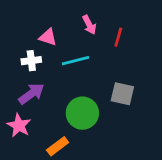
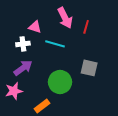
pink arrow: (89, 25) -> (65, 18), size x1.5
cyan line: (75, 61) -> (55, 44), turned 30
pink star: (19, 125) -> (14, 91), turned 30

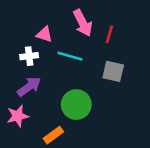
gray square: (89, 68) -> (113, 71), moved

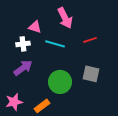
red line: (109, 34) -> (90, 40), moved, turned 56
gray square: (113, 71) -> (91, 74), moved
pink star: (18, 116) -> (14, 102), moved

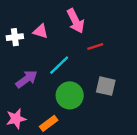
red line: (90, 40) -> (95, 46), moved
white cross: (23, 44) -> (15, 37), moved
cyan line: (55, 44) -> (59, 65), moved, turned -60

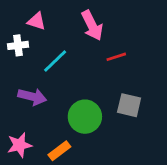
pink triangle: (41, 31) -> (37, 21), moved
cyan line: (59, 65) -> (55, 61), moved
purple arrow: (27, 79) -> (32, 97), turned 50

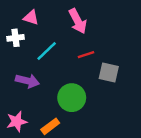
red line: (116, 57) -> (86, 55), moved
gray square: (129, 105) -> (109, 73), moved

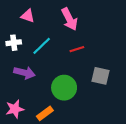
white cross: (16, 38) -> (14, 43), moved
gray square: (109, 73) -> (100, 76), moved

